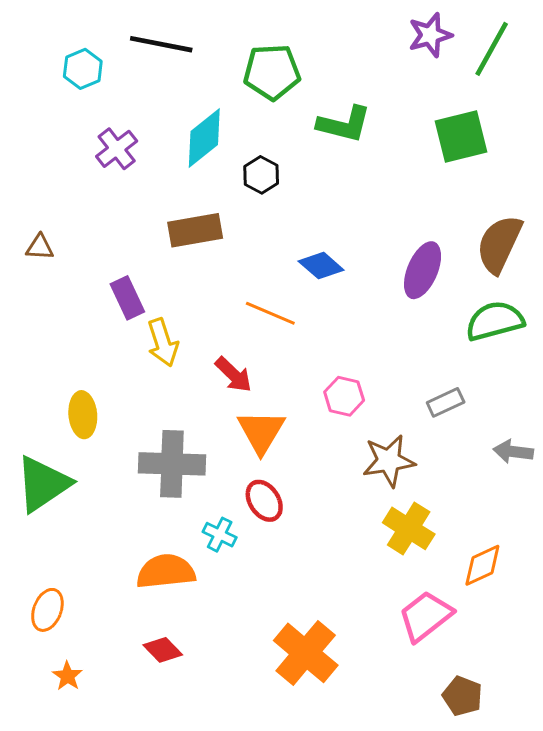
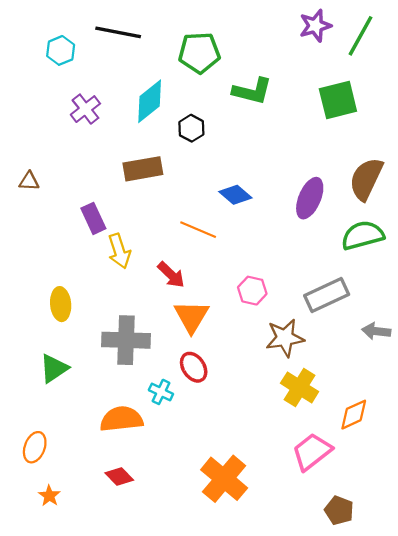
gray rectangle: (446, 402) -> (327, 295), size x1.6
green triangle: (43, 484) -> (54, 368), moved, size x0.7

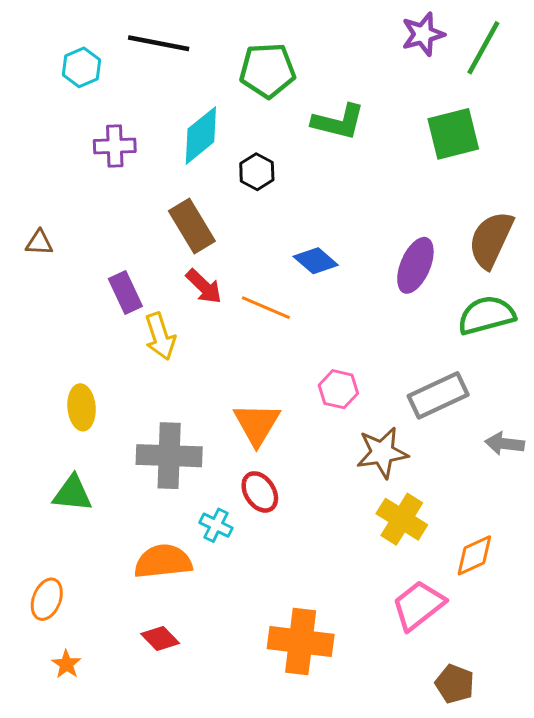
purple cross: (85, 109) -> (115, 146), turned 36
brown rectangle: (143, 169) -> (192, 226), turned 69
red arrow: (171, 275) -> (204, 286), moved
green triangle: (54, 368) -> (72, 493), turned 40
orange cross: (224, 479) -> (301, 642), turned -33

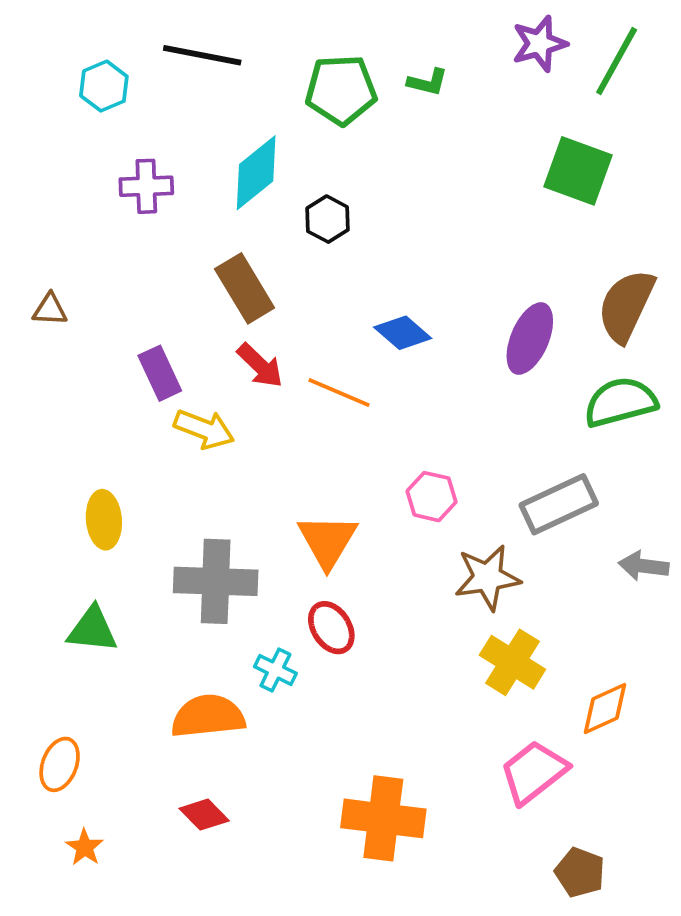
green L-shape: (338, 122) -> (428, 82), moved, size x0.6
green square: (453, 134) -> (578, 171), turned 34
yellow arrow: (160, 336) -> (204, 429), turned -51

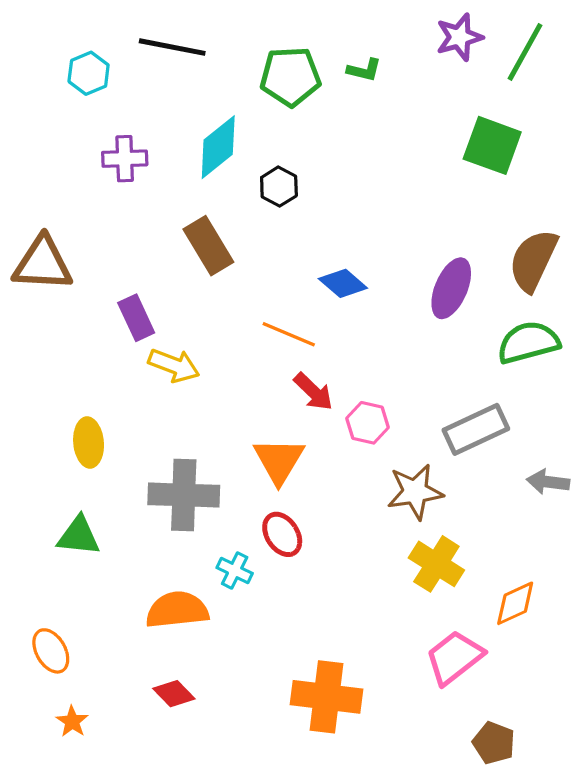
brown triangle: (50, 310) -> (43, 264), size x2.0
red arrow: (260, 365) -> (313, 392), moved
orange ellipse: (60, 764) -> (51, 651), turned -51

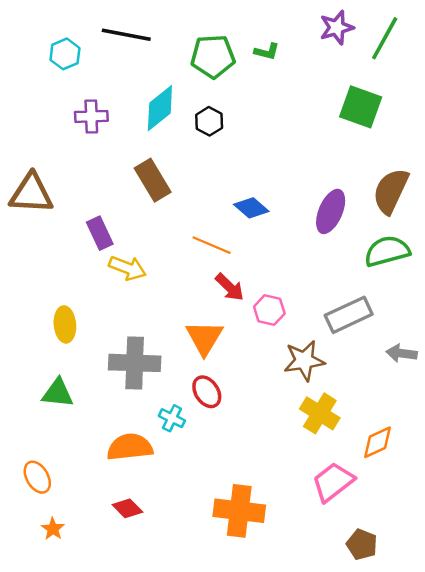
black hexagon: (279, 187) -> (209, 121), moved

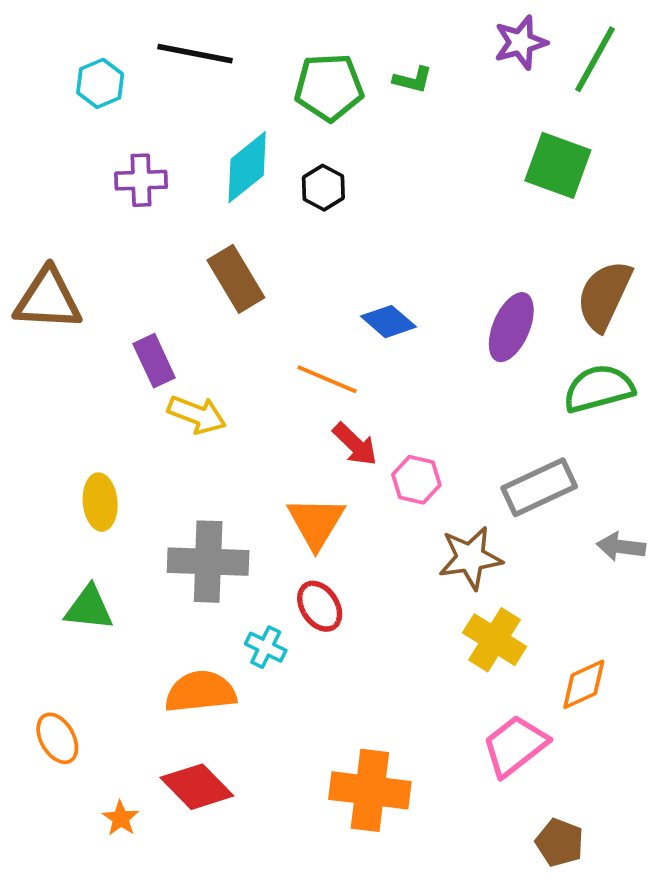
red diamond: (127, 508) -> (197, 787), size x1.5
orange star: (53, 529) -> (121, 818), moved

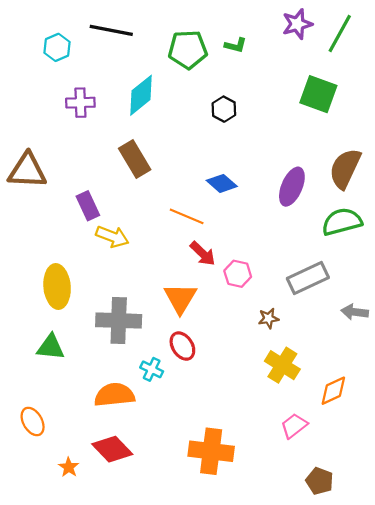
black hexagon: (323, 188) -> (224, 109), moved
yellow ellipse: (100, 502) -> (57, 287), size x1.4
brown star: (470, 558) -> (269, 318), size x0.6
pink trapezoid: (515, 746) -> (294, 426), size x0.7

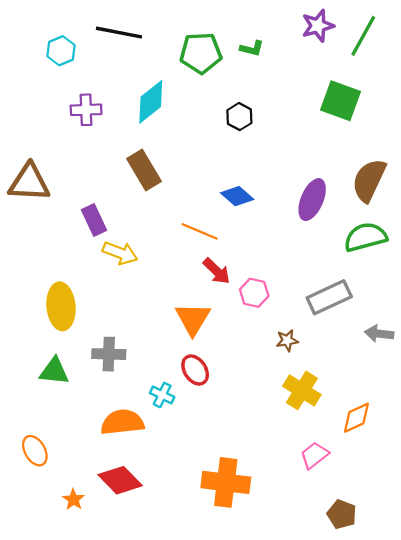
gray cross: (119, 321) -> (109, 354), moved, size x0.7

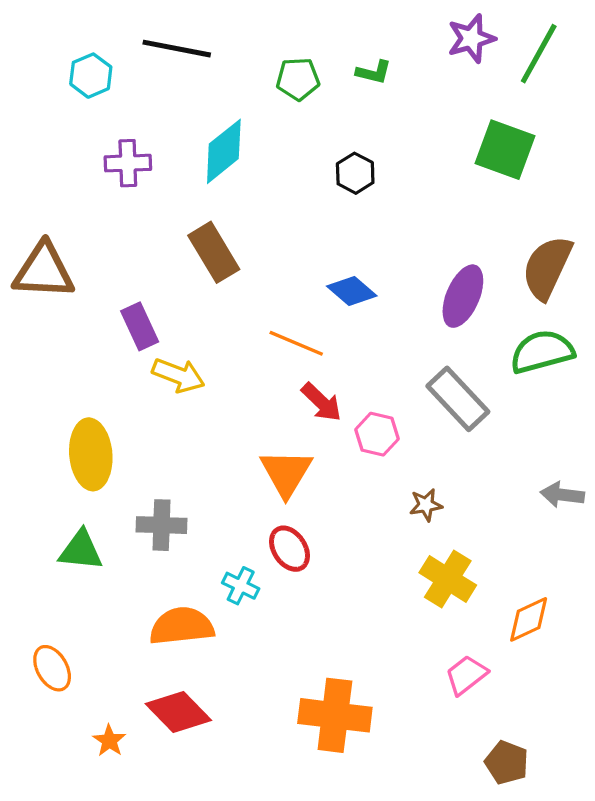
green pentagon: (201, 53) -> (298, 79), size x0.7
gray rectangle: (329, 297) -> (458, 399), moved, turned 72

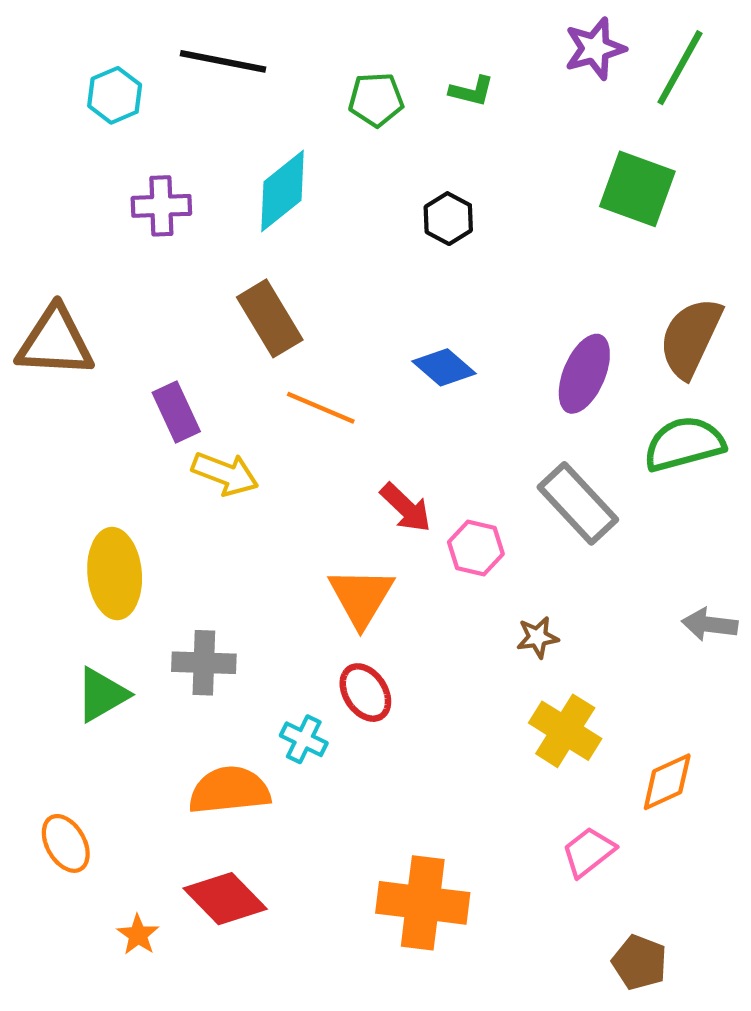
orange line: (296, 343) -> (321, 408), moved
green triangle: (81, 550) -> (102, 695), turned -36

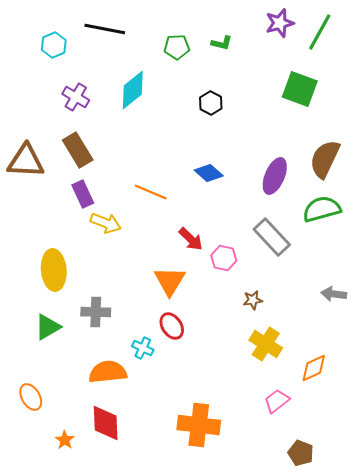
purple cross: (161, 206) -> (76, 97), turned 32
brown rectangle: (270, 318) -> (78, 150), moved
red diamond: (225, 899) -> (106, 423), turned 42

